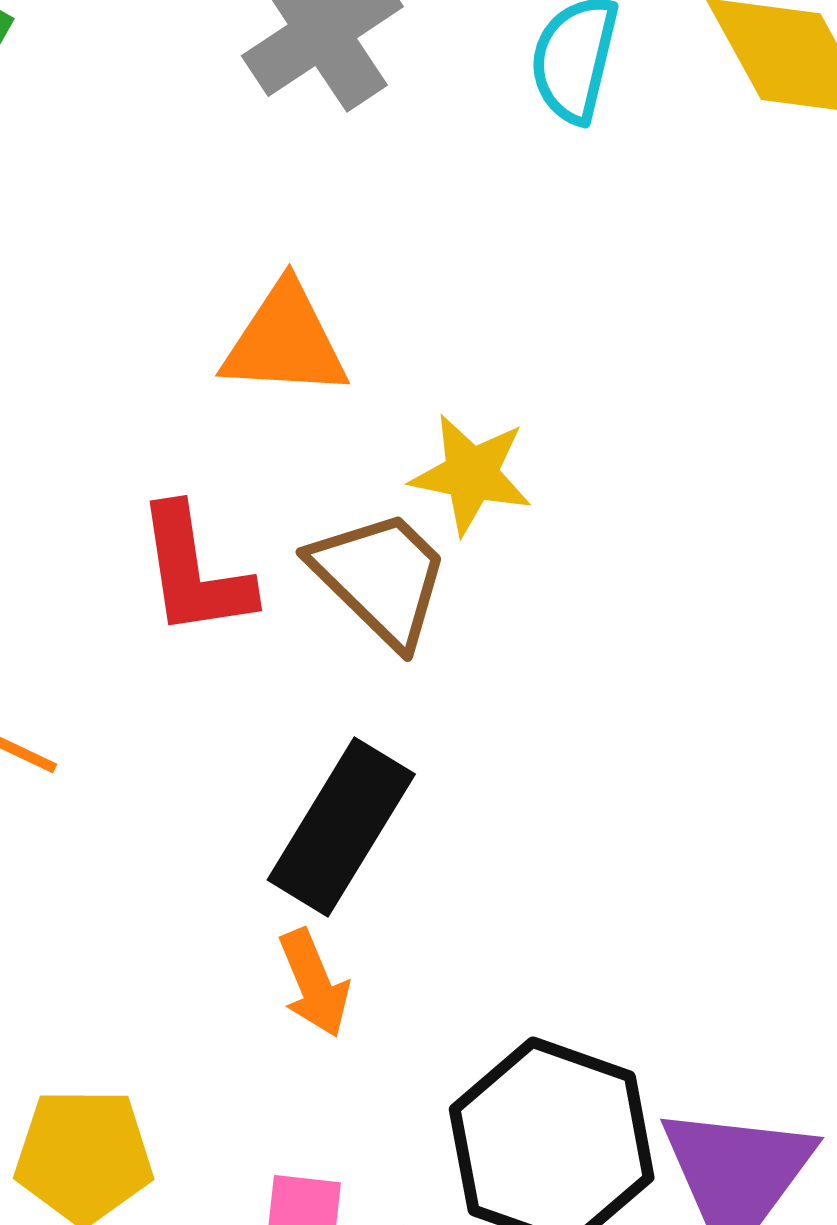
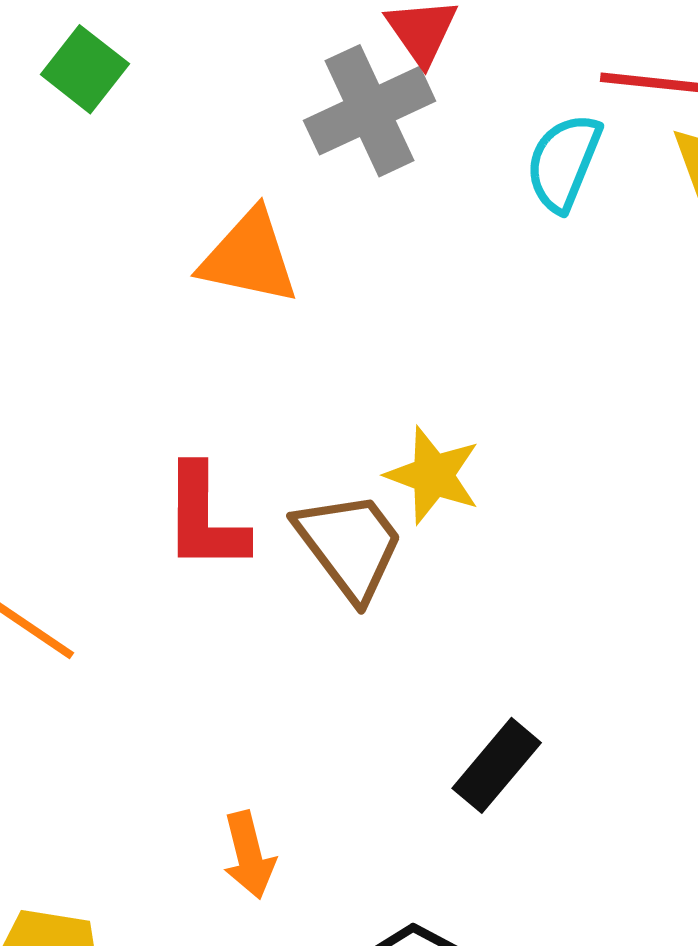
orange triangle: (285, 341) -> (249, 257), moved
black rectangle: (341, 827) -> (497, 765), moved, size x0.7

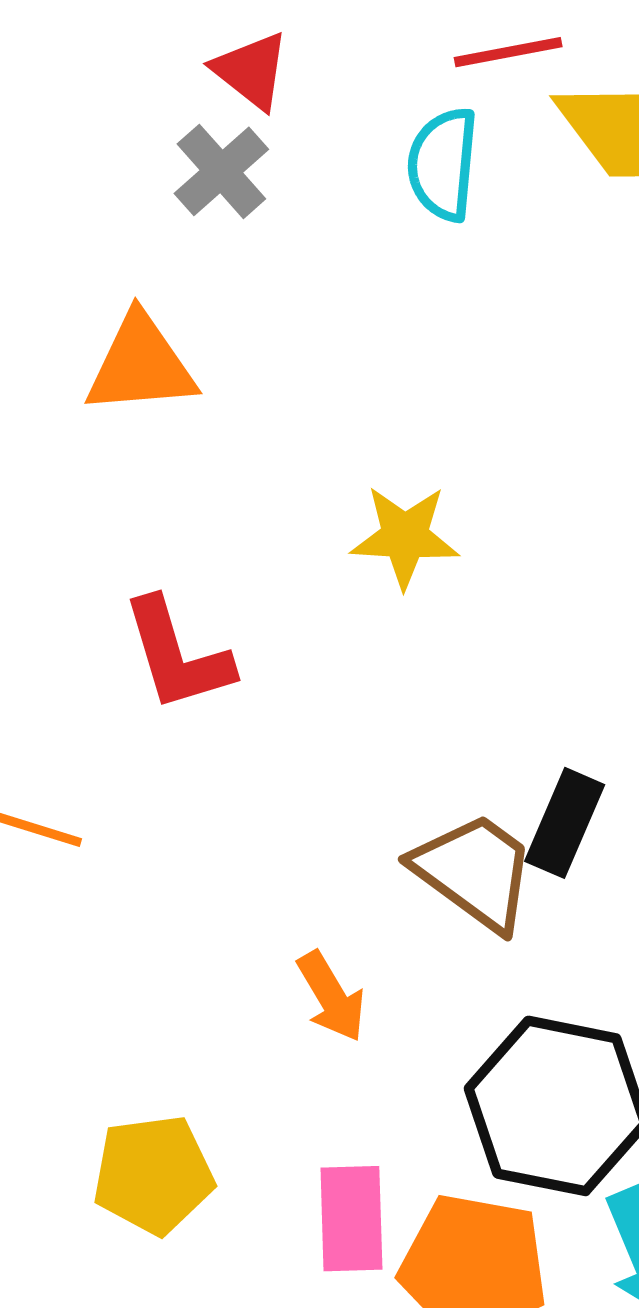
gray cross: (370, 111) -> (221, 171), size x0.7
brown trapezoid: (350, 545) -> (475, 871), moved

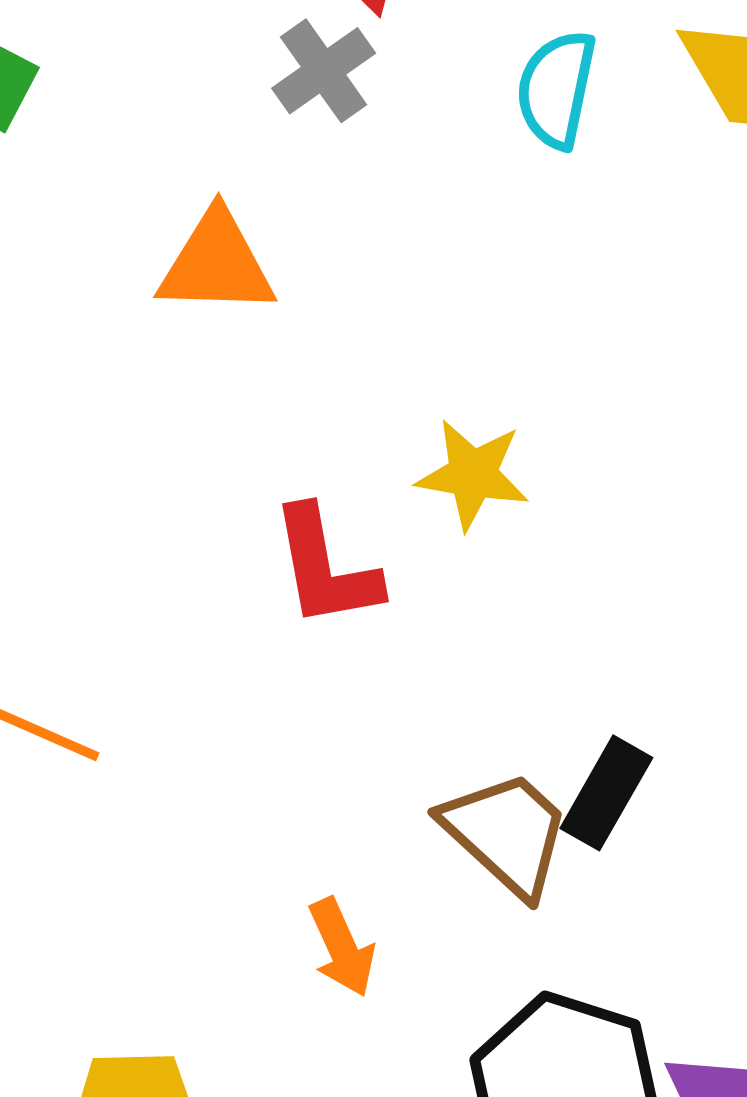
red L-shape: (177, 655) -> (325, 567), moved

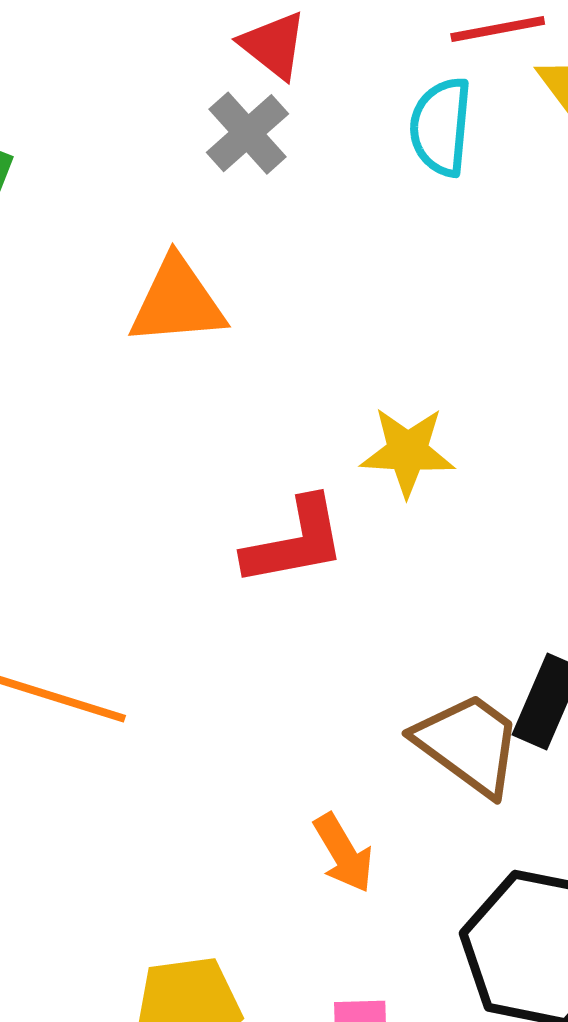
red L-shape: (325, 567) -> (295, 542), turned -84

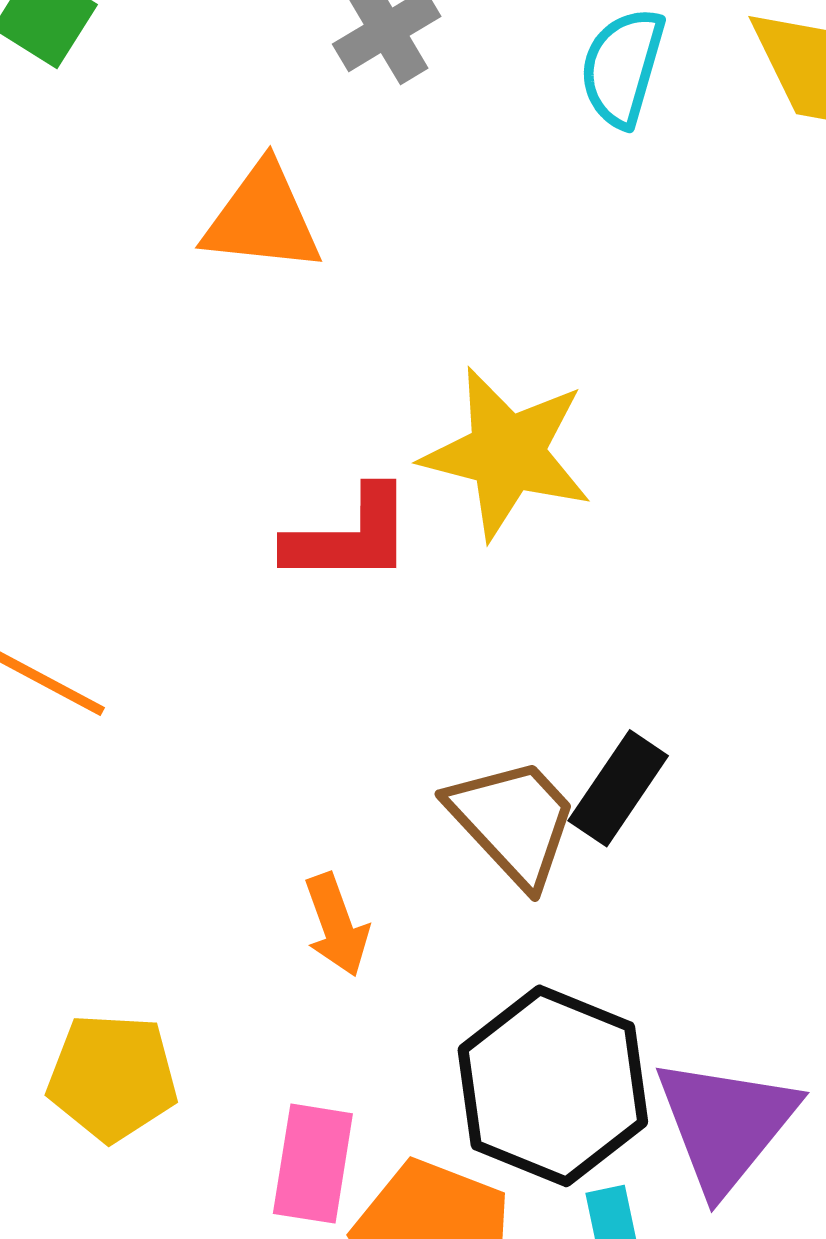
yellow star: (408, 452) -> (507, 453), size x1.5

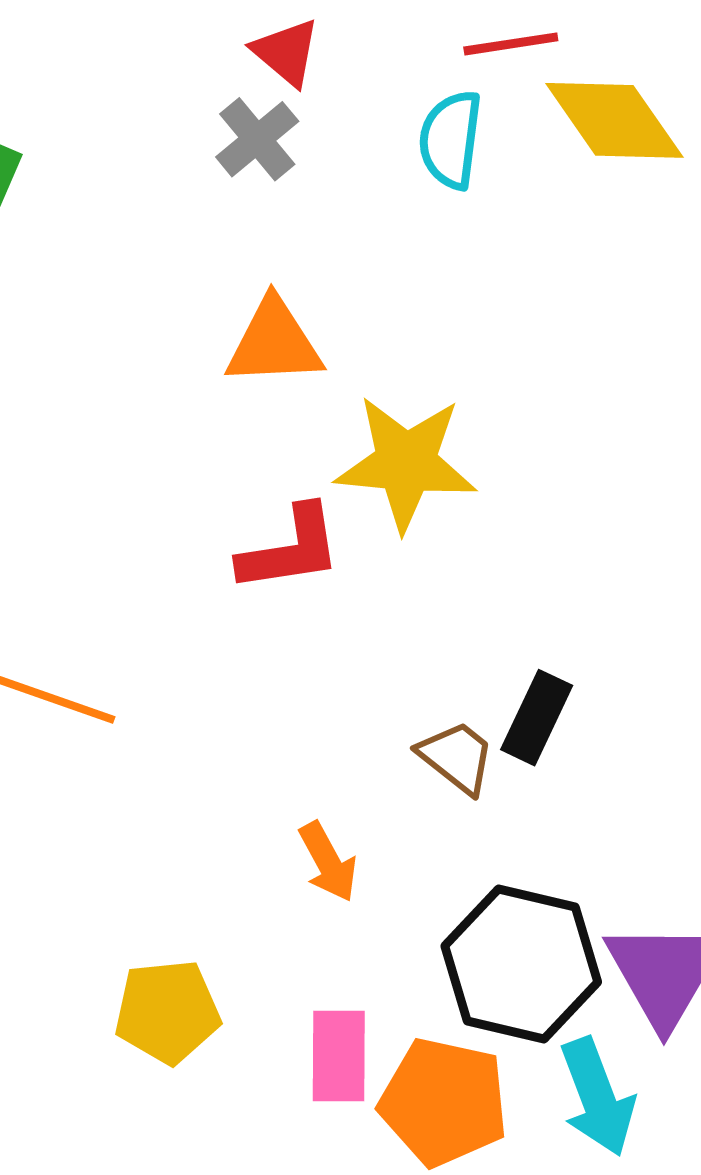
orange triangle: (262, 218) -> (274, 343), moved
brown trapezoid: (513, 821) -> (457, 757), size x0.7

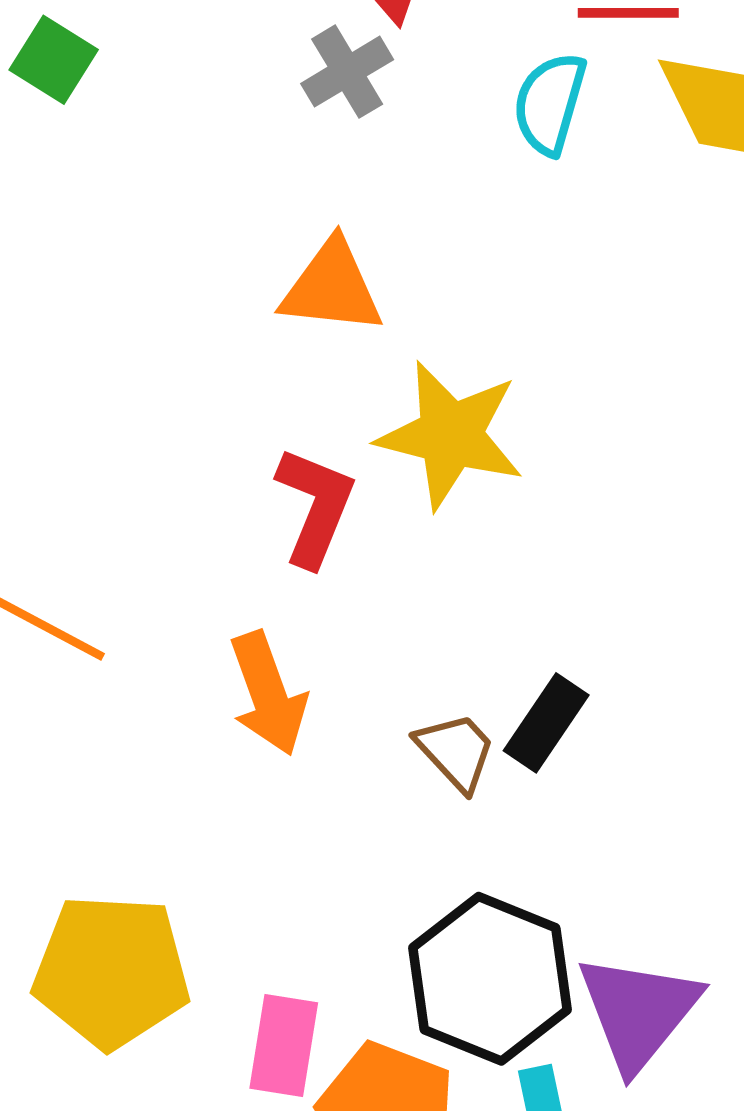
red L-shape: (290, 549) -> (315, 507), turned -68
orange arrow: (328, 862) -> (268, 694), moved, size x1.4
yellow pentagon: (167, 1012) -> (111, 971), size x1.4

